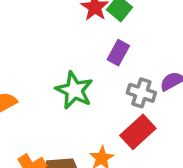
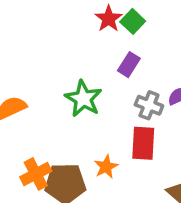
red rectangle: (138, 132) -> (143, 143), turned -48

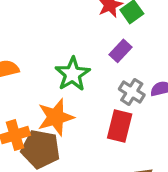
orange star: (106, 167) -> (56, 117), moved, size x1.6

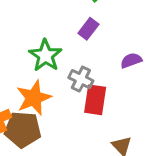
gray cross: (132, 92) -> (81, 79), moved

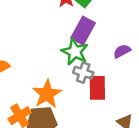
purple rectangle: (88, 29) -> (83, 31), size x1.5
green star: (45, 55) -> (75, 52), moved

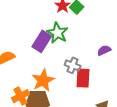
purple rectangle: (83, 31) -> (42, 41), moved
green star: (75, 52) -> (57, 33), moved

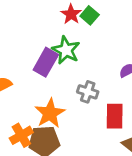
red rectangle: (83, 78) -> (115, 116), moved

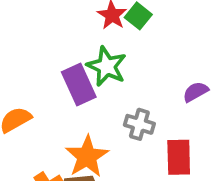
purple rectangle: (46, 62) -> (79, 84), turned -52

